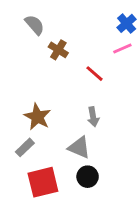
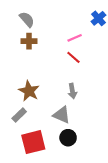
pink line: (122, 48) -> (75, 38), moved
brown cross: (58, 50) -> (29, 41), moved, turned -32

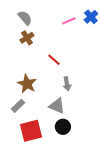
pink line: (75, 38) -> (69, 21), moved
brown cross: (29, 41) -> (27, 38), turned -32
red line: (73, 57) -> (54, 60), moved

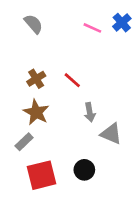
pink line: (69, 21) -> (92, 28), turned 48
brown cross: (27, 38) -> (36, 79), moved
gray triangle: (57, 106) -> (111, 134), moved

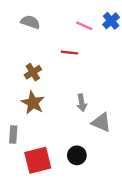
gray semicircle: (33, 24) -> (30, 22), turned -30
red line: (72, 80) -> (70, 53), moved, turned -35
gray rectangle: (24, 142) -> (13, 135), moved, turned -42

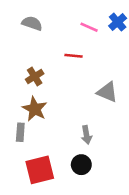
gray arrow: (82, 103) -> (86, 135), moved
gray triangle: (101, 122) -> (107, 92), moved
gray rectangle: (13, 135) -> (20, 132), moved

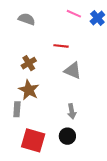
pink line: (89, 27) -> (74, 14), moved
gray triangle: (107, 92) -> (73, 71), moved
red square: (40, 170) -> (33, 140), turned 30

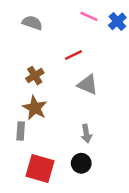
red line: (61, 46) -> (73, 55), turned -32

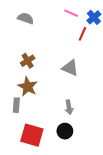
red line: (73, 55) -> (82, 34), moved, turned -40

